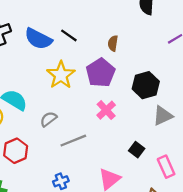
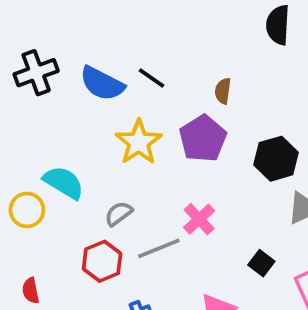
pink cross: (106, 110) -> (199, 219), moved
red hexagon: (16, 151) -> (102, 261), moved

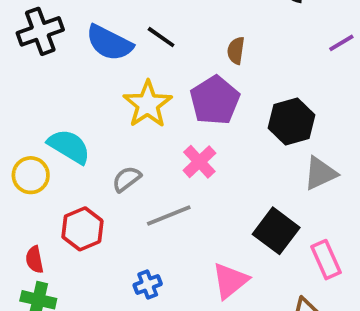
pink cross: (199, 219) -> (199, 162), moved
red hexagon: (102, 261) -> (82, 229), moved
black square: (261, 263) -> (276, 231), size x1.6

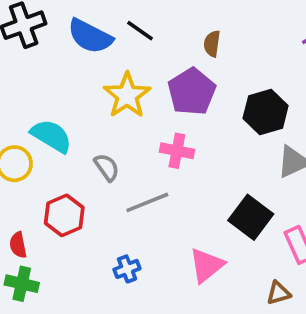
pink cross: (199, 162) -> (177, 151), turned -36
gray semicircle: (127, 179) -> (107, 167), turned 92

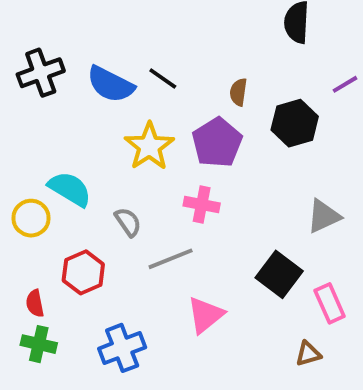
black hexagon: (266, 112) -> (295, 123), moved
pink triangle: (206, 265) -> (205, 315), moved
blue cross: (127, 269) -> (122, 348), moved, size x1.6

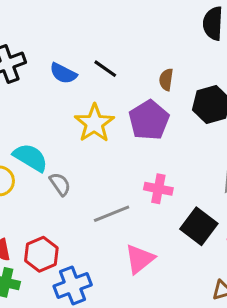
blue semicircle: (110, 84) -> (63, 73), size x0.7
pink cross: (202, 205) -> (158, 189), moved
gray semicircle: (128, 222) -> (60, 184), moved
red hexagon: (83, 272) -> (41, 254), moved

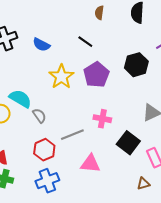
black line: (105, 69) -> (85, 42), moved
brown semicircle: (166, 80) -> (99, 13), moved
red hexagon: (41, 254) -> (44, 150), moved
pink triangle: (140, 259) -> (90, 164), turned 45

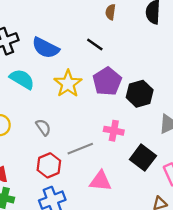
blue semicircle: (41, 45) -> (46, 48), size x1.4
black hexagon: (136, 65) -> (140, 94), moved
cyan semicircle: (20, 99) -> (22, 79), moved

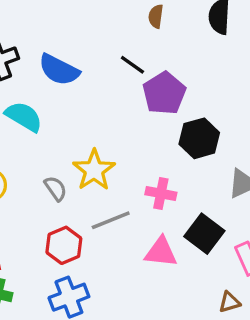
purple pentagon: (107, 81) -> (164, 93), moved
yellow star: (68, 84) -> (94, 170), moved
pink triangle: (100, 181) -> (161, 252), moved

